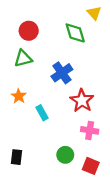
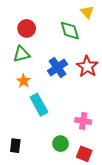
orange star: (19, 96) -> (24, 81), moved
red star: (82, 101) -> (87, 66), moved
cyan rectangle: (42, 113) -> (39, 105), size x1.5

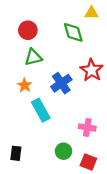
yellow triangle: (87, 12) -> (92, 13), turned -48
green triangle: (21, 54) -> (33, 57), moved
blue cross: (57, 68) -> (61, 83), moved

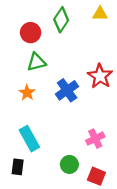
green diamond: (73, 32) -> (61, 20), moved, turned 50
cyan rectangle: (41, 110) -> (29, 139), moved
pink cross: (87, 127) -> (95, 139), turned -35

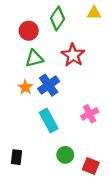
red star: (100, 76) -> (73, 55), moved
blue cross: (67, 90) -> (49, 85), moved
cyan rectangle: (29, 139) -> (49, 121), moved
pink cross: (95, 139) -> (90, 114), moved

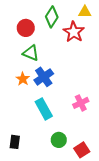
red star: (73, 55) -> (74, 32), moved
green triangle: (34, 58) -> (31, 53), turned 36
red square: (91, 166) -> (82, 150), turned 35

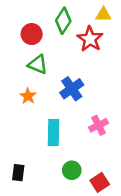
blue cross: (44, 77) -> (72, 89), moved
cyan rectangle: (44, 109) -> (54, 133), turned 30

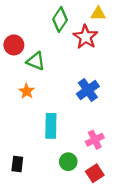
red circle: (32, 34) -> (14, 45), moved
blue cross: (72, 89) -> (88, 90), moved
pink cross: (99, 125) -> (95, 140), moved

